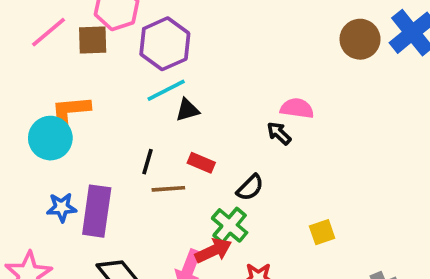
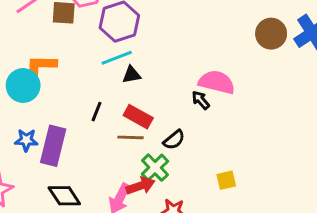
pink semicircle: (297, 108) -> (217, 82), size x1.4
red rectangle: (201, 163) -> (138, 117), size x1.4
brown line: (168, 189) -> (131, 137), moved

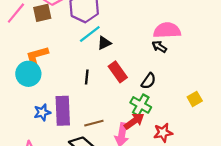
red rectangle: (138, 117) -> (118, 72), turned 42
brown line: (131, 137) -> (94, 123), moved

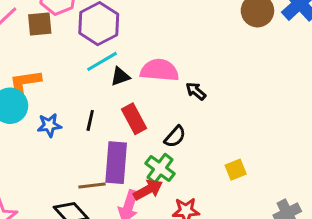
pink semicircle: (167, 30) -> (159, 70), moved
purple rectangle: (63, 111) -> (116, 163), moved
blue star: (42, 112) -> (49, 125), moved

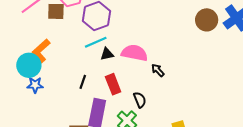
orange L-shape: (25, 83) -> (41, 51), turned -40
blue star: (49, 125) -> (35, 85), moved
black semicircle: (175, 137) -> (140, 100), turned -70

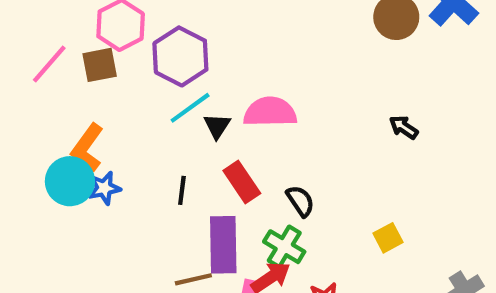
black triangle: (107, 54) -> (217, 126), turned -32
black arrow: (158, 70) -> (404, 127), moved
blue star: (35, 85) -> (104, 188), moved

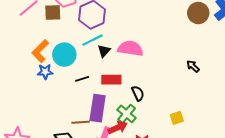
cyan circle: (70, 181) -> (64, 55), moved
red rectangle: (242, 182) -> (111, 80), turned -66
black line: (182, 190) -> (82, 79), turned 56

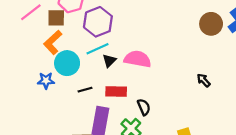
orange L-shape: (40, 51) -> (53, 42), moved

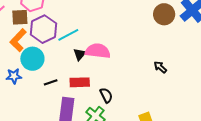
purple hexagon: (98, 22) -> (44, 29), moved
cyan line: (98, 49) -> (68, 35), moved
black triangle: (109, 61) -> (80, 54), moved

